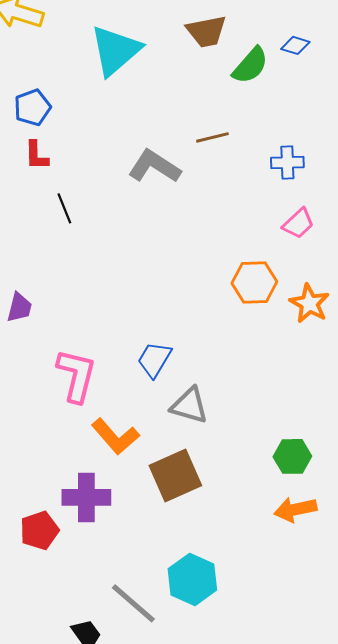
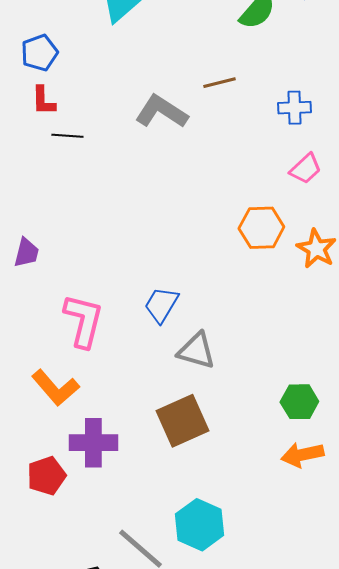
black line: (64, 208) -> (67, 136), moved, turned -64
orange L-shape: (115, 436) -> (55, 388), moved

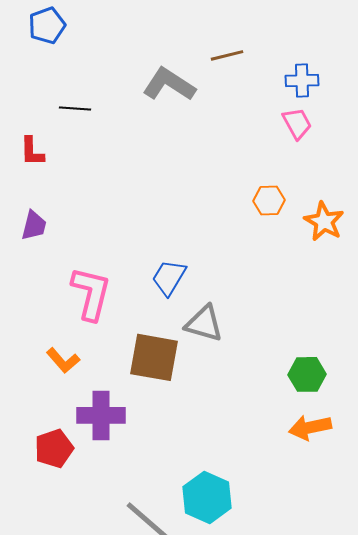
red L-shape: (43, 101) -> (32, 151), moved
pink trapezoid: (305, 169) -> (297, 123), moved, turned -76
orange hexagon: (261, 228) -> (269, 200), size x0.7
orange L-shape: (55, 388) -> (63, 360), size x0.7
brown square: (182, 421) -> (154, 357), moved, turned 34

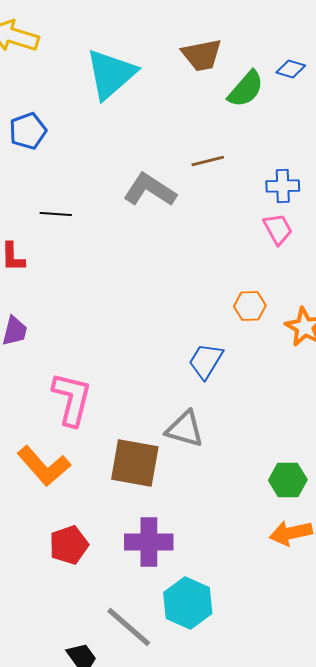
blue trapezoid: (169, 277) -> (206, 361), moved
orange L-shape: (63, 360) -> (44, 466), size x1.6
purple cross: (101, 415) -> (149, 542), moved
red pentagon: (54, 448) -> (69, 545), moved

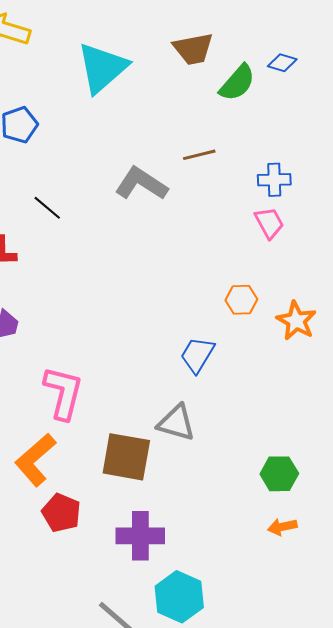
black line: (56, 214) -> (47, 208), turned 36
orange L-shape: (44, 466) -> (35, 460), turned 90
orange arrow: (291, 533) -> (282, 527), size x0.7
red pentagon: (69, 545) -> (61, 513), moved, turned -30

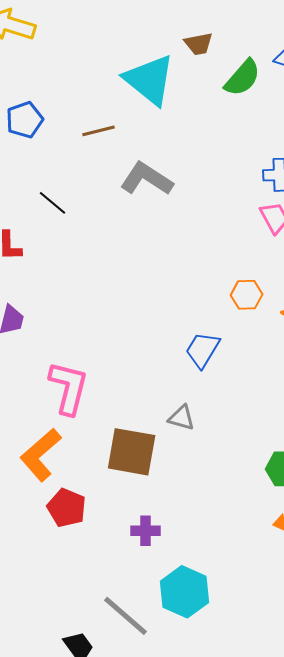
brown trapezoid: (193, 49) -> (199, 44), size x0.7
cyan triangle: (102, 68) -> (150, 80), moved, turned -40
brown line: (199, 155) -> (99, 131), moved
gray triangle: (176, 423) -> (182, 418), size x0.7
purple cross: (140, 536) -> (146, 531), size x0.6

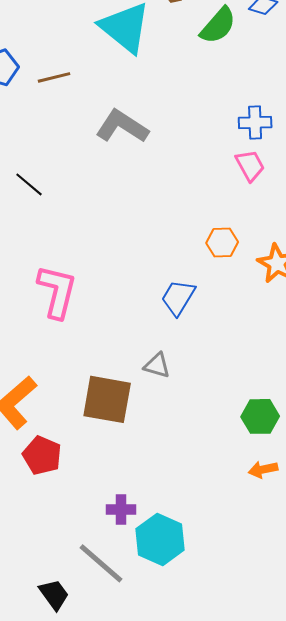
brown line: (99, 131) -> (54, 77), moved
black line: (53, 203) -> (29, 184), moved
pink L-shape: (69, 388) -> (57, 291), moved
purple cross: (146, 531) -> (121, 509), moved

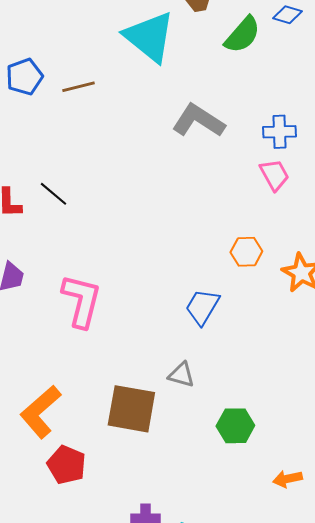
gray L-shape: (122, 126) -> (198, 121), moved
green hexagon: (260, 416) -> (235, 426), moved

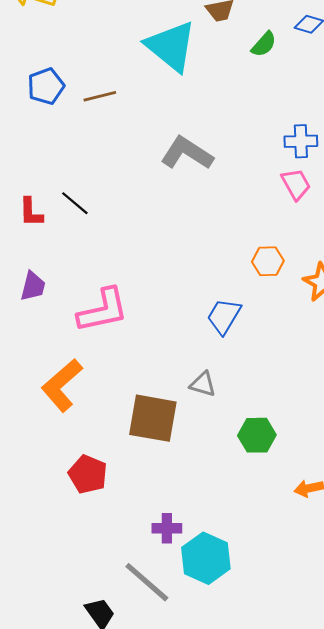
green semicircle: (242, 35) -> (264, 44), size x0.7
gray L-shape: (198, 121) -> (187, 153), moved
pink L-shape: (81, 301) -> (103, 310), turned 64
orange L-shape: (40, 412) -> (62, 385), moved

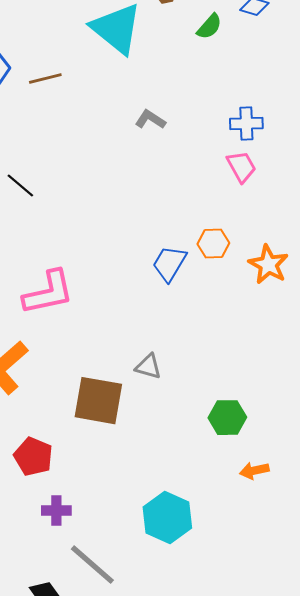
gray L-shape: (187, 153) -> (150, 120), moved, size x0.6
blue trapezoid: (224, 316) -> (169, 264), moved
green hexagon: (257, 435) -> (227, 418), moved
purple cross: (167, 528) -> (56, 511), moved
cyan hexagon: (206, 558) -> (167, 518), moved

